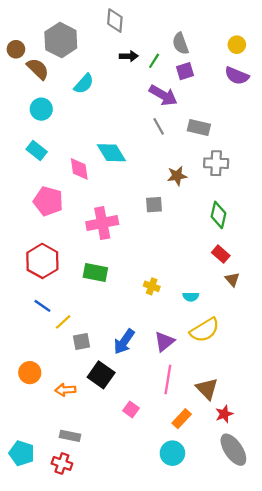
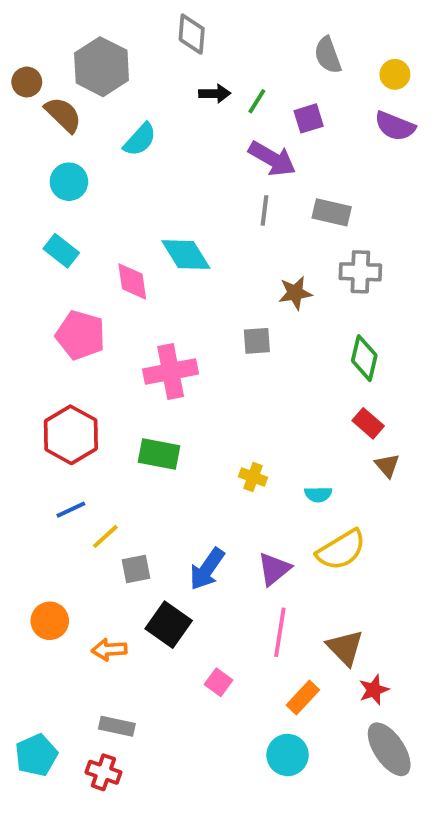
gray semicircle: (180, 44) -> (328, 55), moved
gray line: (159, 126) -> (265, 210), turned 36
blue line: (42, 306) -> (71, 510), turned -60
cyan pentagon: (22, 453) -> (36, 755), turned 30

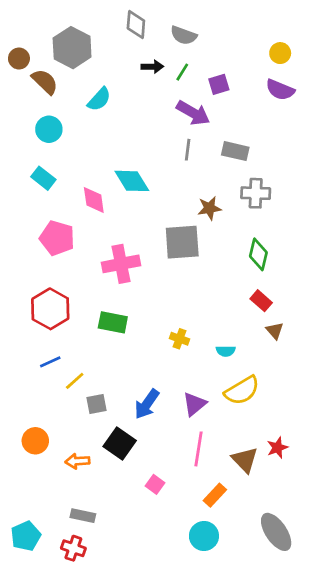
gray semicircle: (328, 55) -> (184, 35), moved, turned -50
gray square: (257, 341) -> (182, 242), size x1.8
red star: (374, 690) -> (277, 448), moved

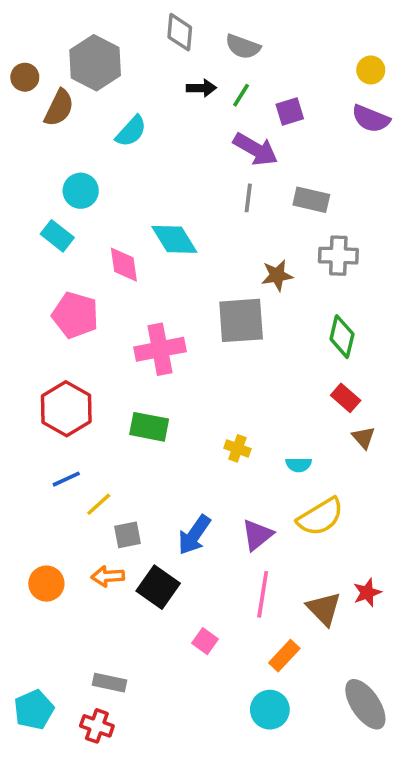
brown semicircle: (45, 82) -> (59, 108), turned 72
cyan circle: (49, 129) -> (81, 191), moved
orange arrow: (77, 461) -> (108, 576), moved

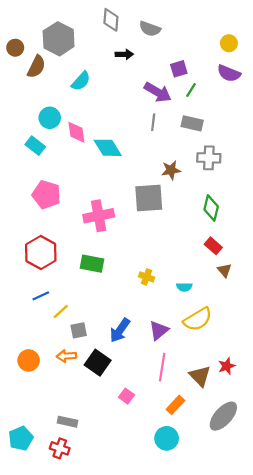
green line: (241, 95) -> (191, 90), moved
pink diamond: (124, 265) -> (76, 132), moved
gray ellipse: (365, 704) -> (223, 416), moved, turned 76

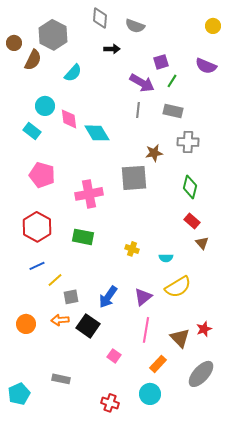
yellow circle: (229, 43) -> (213, 26), moved
red cross: (60, 448) -> (110, 403), moved

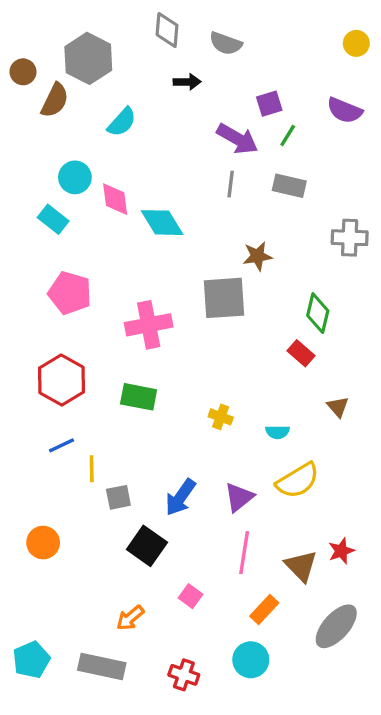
gray cross: (188, 142) -> (350, 238), moved
red rectangle: (192, 221) -> (301, 353), moved
yellow line: (55, 280) -> (92, 469), turned -49
orange arrow: (60, 320) -> (130, 618), moved, turned -36
gray rectangle: (61, 379) -> (102, 666), moved, size x1.5

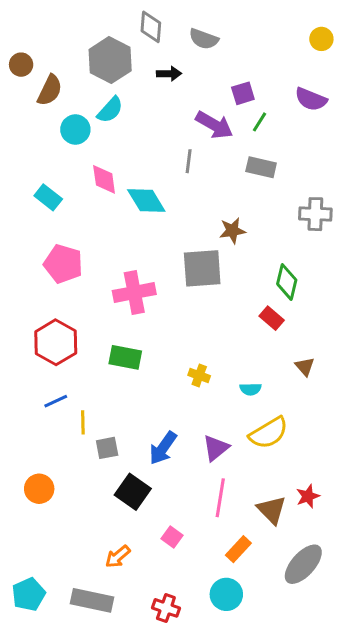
gray hexagon: (88, 58) -> (110, 60), moved
cyan circle: (75, 177) -> (75, 129), moved
gray line: (231, 184) -> (189, 161), moved

